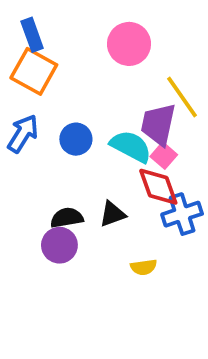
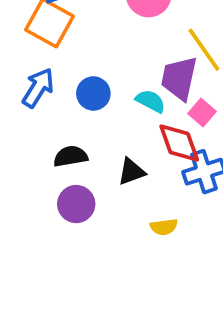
cyan semicircle: (131, 146) -> (151, 101), size x0.7
pink square: (164, 156) -> (202, 113), moved
black semicircle: (67, 218) -> (71, 156), moved

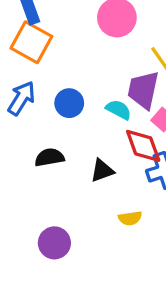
purple circle: (76, 204) -> (54, 243), moved

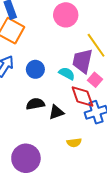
black semicircle: (49, 157) -> (35, 104), moved
purple circle: (54, 243) -> (26, 158), size x1.4

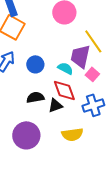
red diamond: (82, 97) -> (64, 90), moved
yellow semicircle: (74, 143) -> (72, 134), size x1.5
purple circle: (26, 158) -> (26, 135), moved

